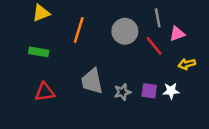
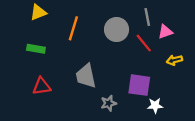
purple square: (149, 91) -> (139, 85), size x1.5
white star: (171, 91) -> (155, 106), moved
gray star: (122, 92) -> (109, 103), moved

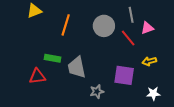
green rectangle: (36, 49) -> (52, 58), moved
yellow arrow: (174, 60) -> (149, 61), moved
white star: (155, 106) -> (153, 94), moved

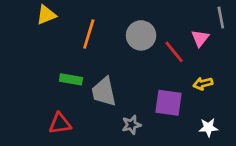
gray line: (131, 15) -> (221, 18), moved
pink triangle: (147, 28) -> (200, 38), turned -32
red triangle: (37, 76) -> (60, 123), moved

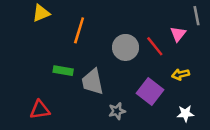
gray circle: (141, 35) -> (126, 47), moved
purple square: (169, 103) -> (150, 91), turned 30
red triangle: (60, 123) -> (40, 110), moved

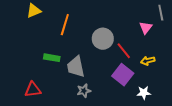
red line: (155, 46) -> (124, 51), moved
gray star: (117, 111) -> (84, 91), moved
white star: (185, 114) -> (144, 93), moved

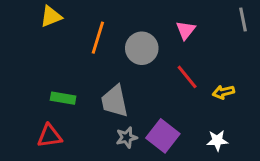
pink triangle: (146, 28) -> (186, 30), moved
gray circle: (103, 39) -> (142, 48), moved
green rectangle: (52, 58) -> (63, 98), moved
purple square: (123, 75) -> (163, 136), moved

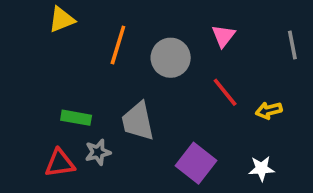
gray line: (243, 20) -> (292, 45), moved
gray star: (127, 137) -> (98, 152), moved

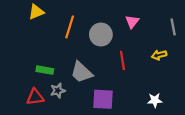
red line: (225, 92) -> (122, 60), moved, turned 30
yellow arrow: (269, 110) -> (159, 55), moved
gray trapezoid: (138, 121) -> (81, 72), turned -35
purple square: (196, 163) -> (103, 99), moved, turned -35

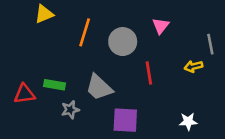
gray line: (173, 27) -> (210, 44), moved
red triangle: (35, 97) -> (24, 94), moved

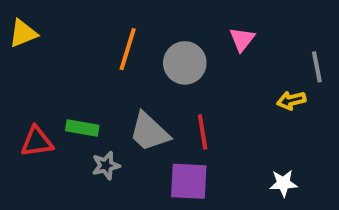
yellow triangle: (44, 14) -> (23, 33), moved
red line: (149, 73) -> (203, 132), moved

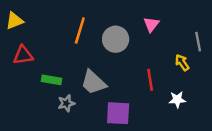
yellow arrow: (291, 100) -> (182, 63), turned 70
red line: (203, 132) -> (150, 80), moved
red triangle: (37, 142) -> (23, 55), moved
white star: (283, 183) -> (177, 100), moved

